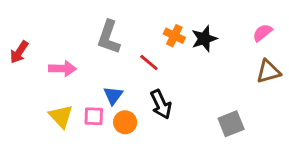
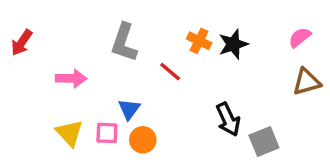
red arrow: (19, 52) -> (22, 43), moved
black arrow: (161, 104) -> (228, 119), moved

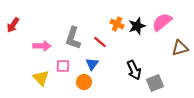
pink semicircle: (300, 37) -> (162, 22), moved, size x1.5
gray L-shape: (124, 43) -> (73, 38), moved
blue triangle: (129, 109) -> (92, 64), moved
pink square: (107, 133) -> (63, 66), moved

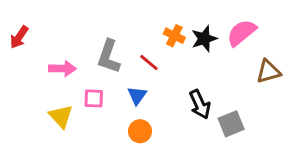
orange circle: (84, 82) -> (140, 131), moved

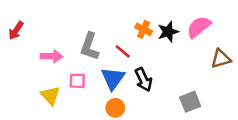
blue triangle: (137, 95) -> (113, 78), size x1.5
black arrow: (200, 104) -> (144, 80), moved

